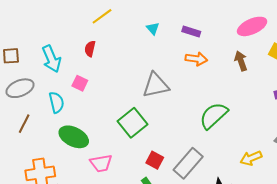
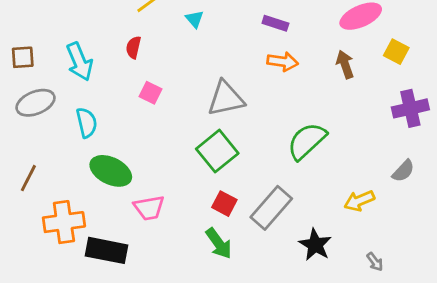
cyan triangle: (153, 28) -> (195, 19), moved
pink square: (80, 83) -> (151, 93), moved
green square: (132, 123) -> (217, 151), moved
brown line: (24, 124) -> (28, 178), moved

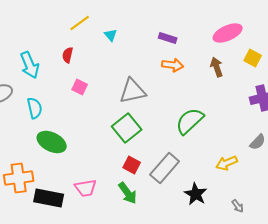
pink trapezoid: (149, 208) -> (86, 188), moved

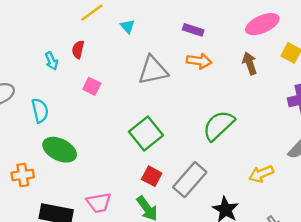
cyan arrow: (30, 65) -> (52, 61), moved, size x0.6
gray triangle: (133, 91) -> (153, 70), moved
orange cross: (19, 178) -> (23, 175), moved, size x0.7

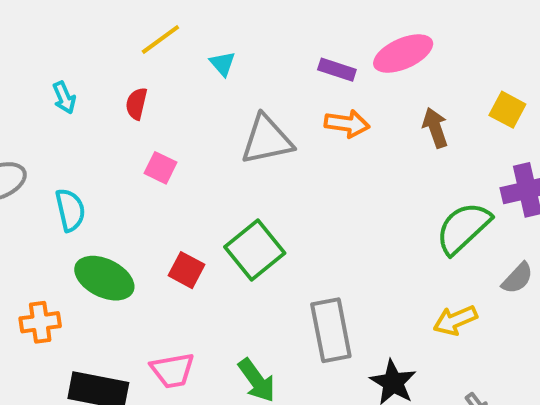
pink ellipse: (262, 24) -> (403, 54), moved
cyan arrow: (52, 61) -> (64, 98), moved
green semicircle: (219, 125) -> (463, 228), moved
red square: (152, 176) -> (187, 270), moved
gray rectangle: (190, 180) -> (331, 330), turned -52

